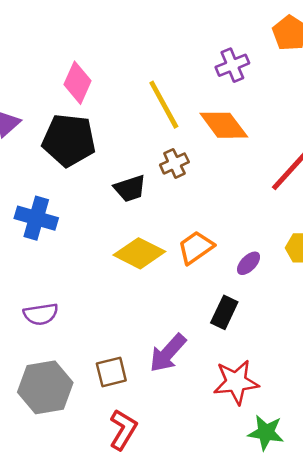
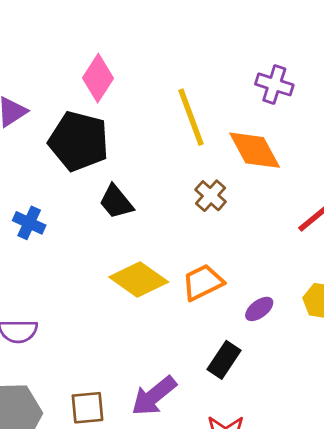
purple cross: (232, 65) -> (274, 84), turned 32
brown cross: (174, 163) -> (211, 196), moved, turned -32
black trapezoid: (130, 188) -> (116, 202), moved, turned 60
blue cross: (36, 218) -> (29, 223), size x0.7

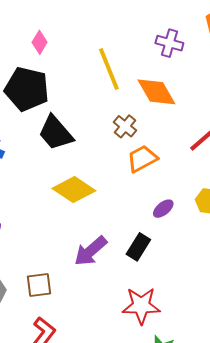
pink diamond: (98, 78) -> (40, 42), size x0.7
black trapezoid: (116, 202) -> (56, 133), size x1.4
orange trapezoid: (203, 282) -> (142, 159), moved
purple arrow: (154, 396) -> (91, 251), moved

